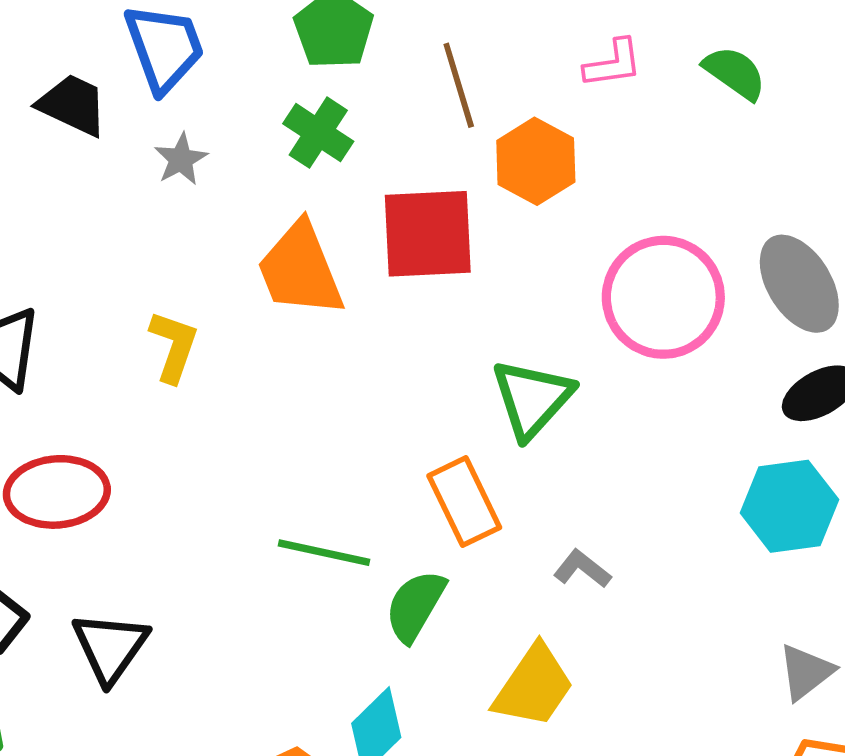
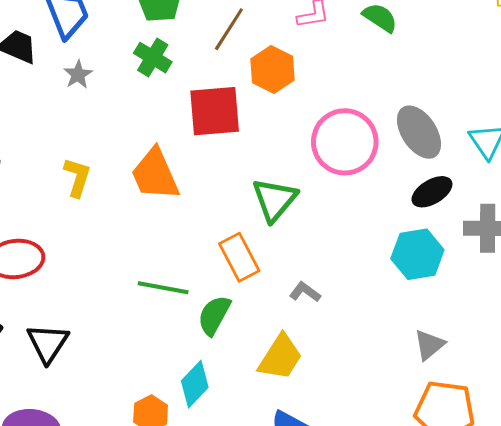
brown line: (459, 85) -> (229, 29), turned 51
orange trapezoid: (300, 269) -> (155, 174), moved

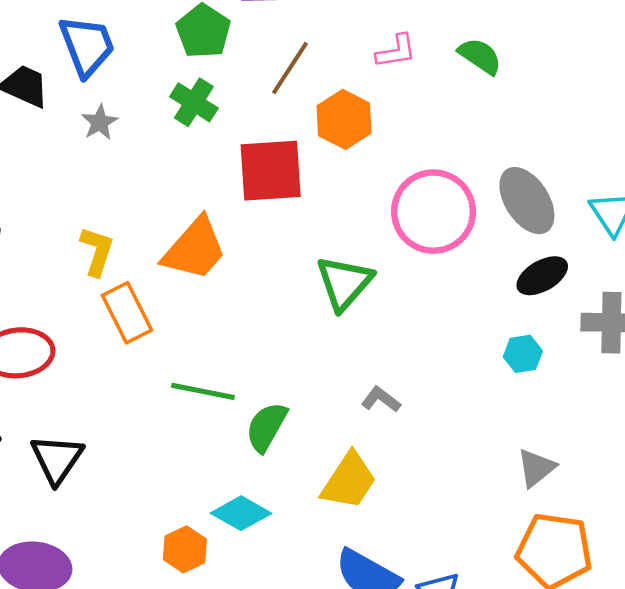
orange trapezoid: (155, 174) -> (195, 249), turned -116
cyan hexagon: (417, 254) -> (523, 354), size x0.6
orange rectangle: (239, 257) -> (127, 313), moved
cyan diamond: (195, 384) -> (241, 513), turned 75

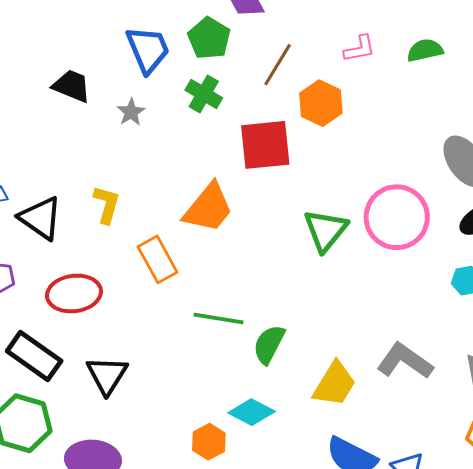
blue trapezoid: (87, 46) -> (148, 49), moved
green semicircle: (480, 56) -> (425, 50), turned -45
pink circle: (434, 212) -> (397, 217), moved
yellow L-shape: (97, 251) -> (107, 204), moved
gray L-shape: (381, 399) -> (405, 361), moved, size x1.8

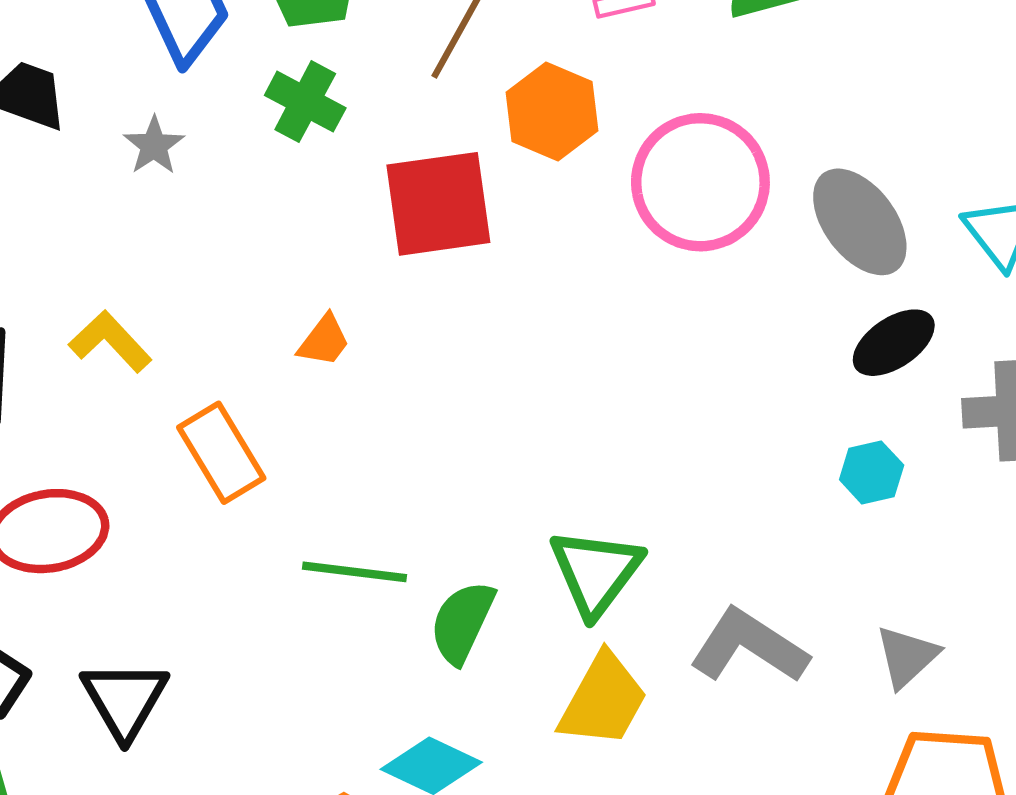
yellow L-shape: (107, 204) -> (110, 341), turned -57
orange trapezoid: (208, 208) -> (324, 341), size x0.5
pink circle: (397, 217) -> (700, 182), moved
green triangle: (326, 230) -> (596, 572), moved

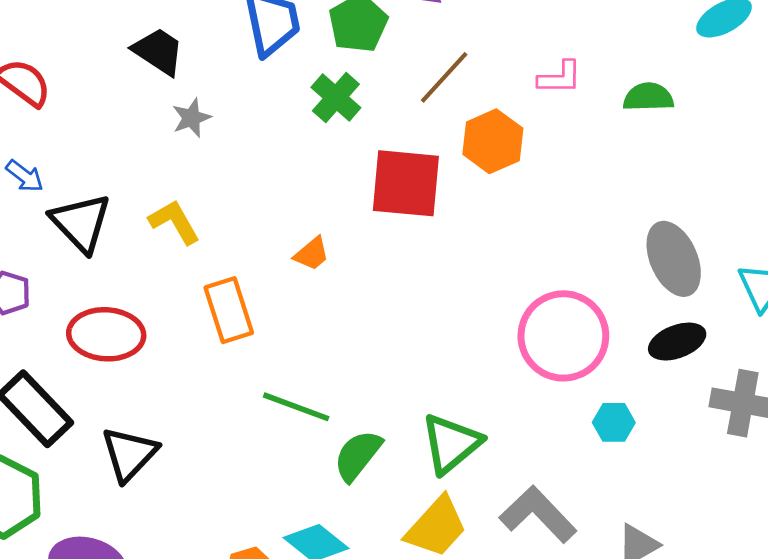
gray star: (154, 146) -> (191, 118), moved
pink circle: (700, 182) -> (563, 336), moved
cyan hexagon: (872, 472) -> (614, 422), moved

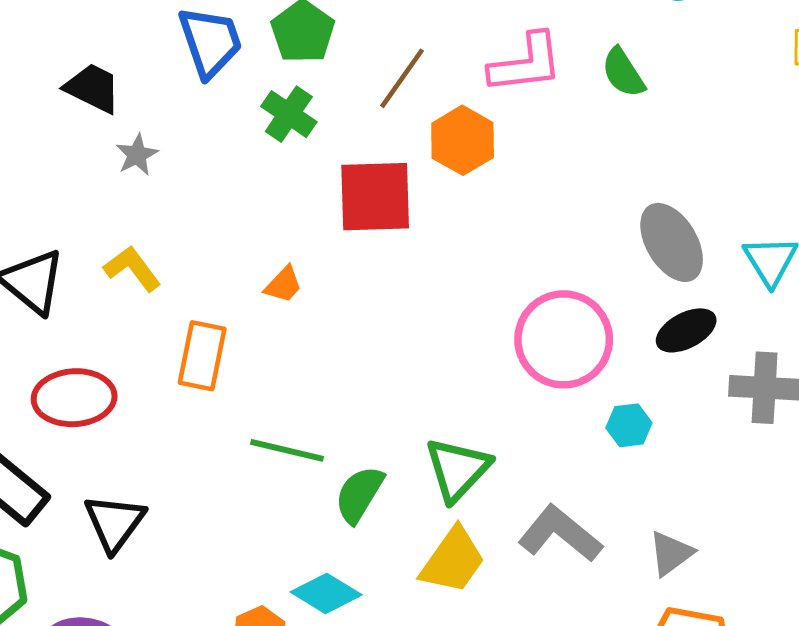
pink L-shape: (560, 78) -> (526, 63), size x1.6
green semicircle: (648, 97) -> (623, 73), turned -114
orange rectangle: (229, 310) -> (202, 356), turned 36

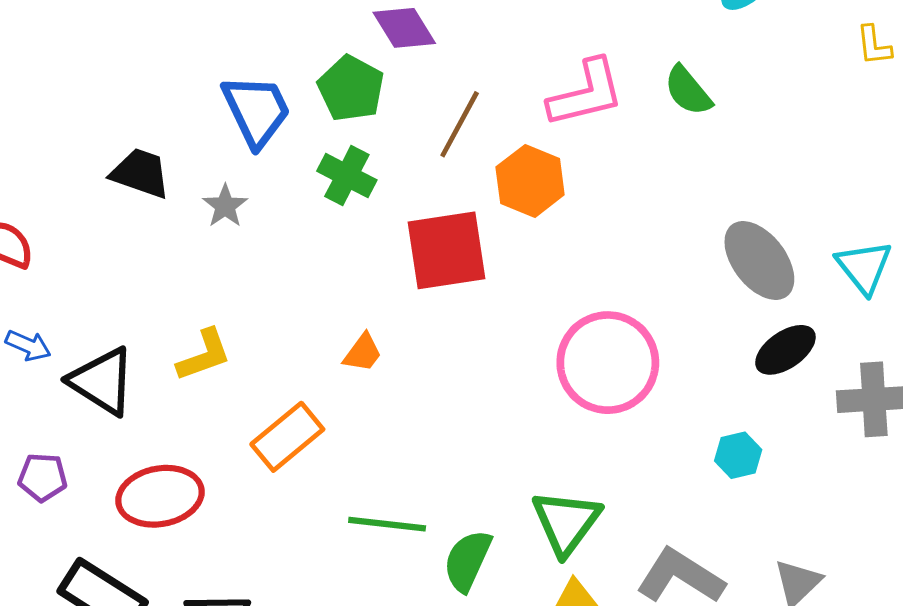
gray star: (137, 155) -> (225, 206), moved
yellow L-shape: (132, 268) -> (204, 355), turned 114
pink circle: (564, 339) -> (608, 363), moved
orange rectangle: (202, 356) -> (287, 437), turned 46

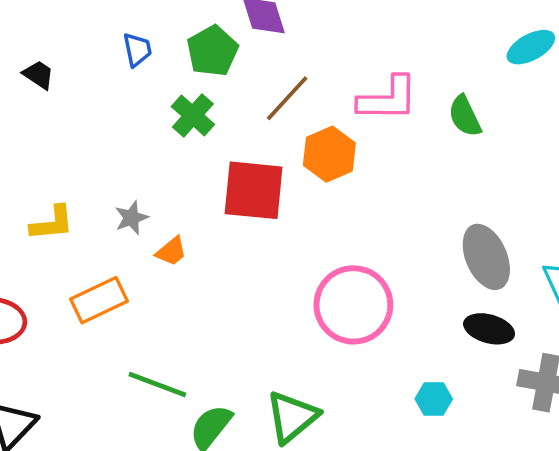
blue trapezoid: (256, 111) -> (137, 50), size x0.6
black trapezoid: (140, 173) -> (38, 75), size x0.7
gray star: (225, 206) -> (131, 218), moved
black ellipse: (785, 350) -> (489, 329), turned 36

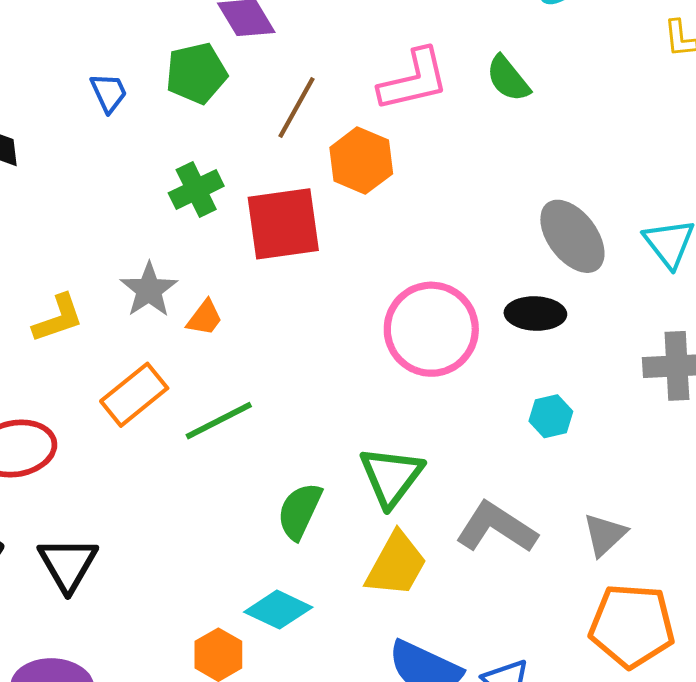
green pentagon: (212, 51) -> (196, 73), turned 30
green cross: (193, 115) -> (196, 190), moved, turned 36
gray star: (131, 218) -> (149, 290), size x1.4
black ellipse: (489, 329) -> (535, 314), moved
green line: (157, 385) -> (219, 421), moved, turned -34

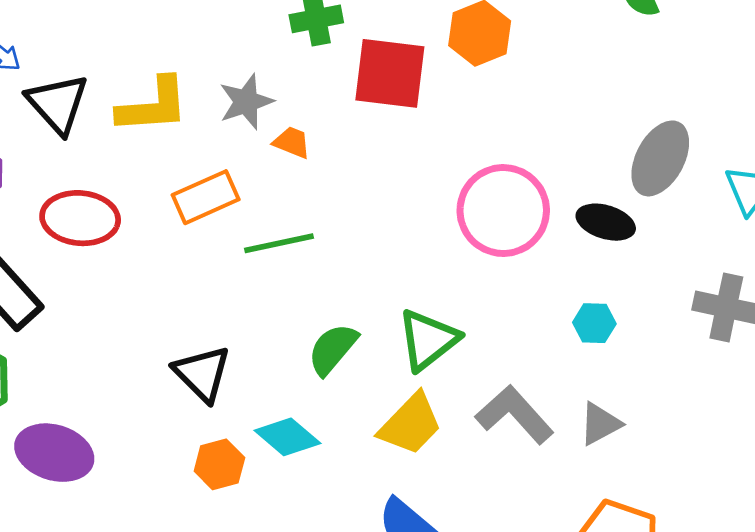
gray ellipse: (572, 236) -> (660, 158), turned 50
yellow L-shape: (58, 318) -> (153, 106), size x1.4
orange trapezoid: (205, 318) -> (292, 142), turned -120
gray triangle: (605, 535) -> (600, 424), moved
black triangle: (68, 564) -> (202, 374), moved, turned -30

